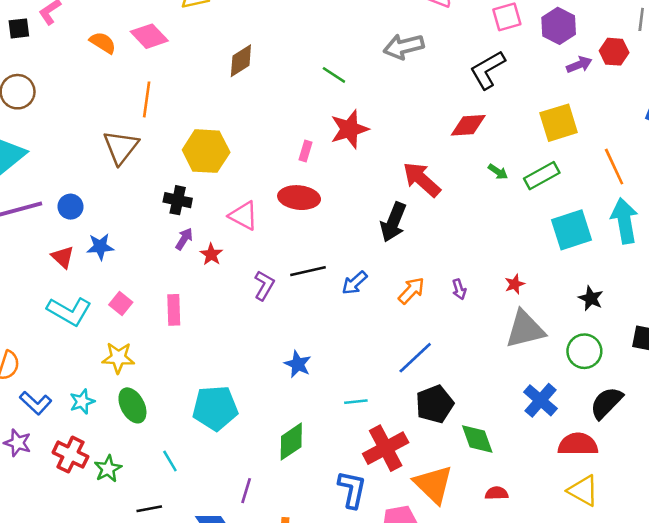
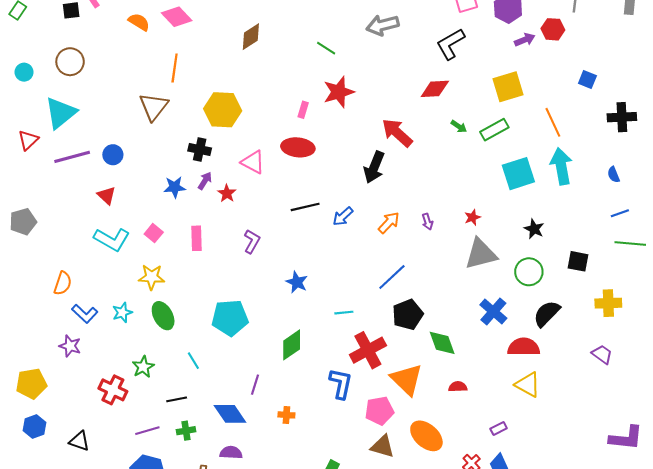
blue star: (100, 247) -> (175, 187), moved
purple L-shape: (264, 285) -> (252, 241), moved
red cross: (70, 455) -> (113, 390), moved

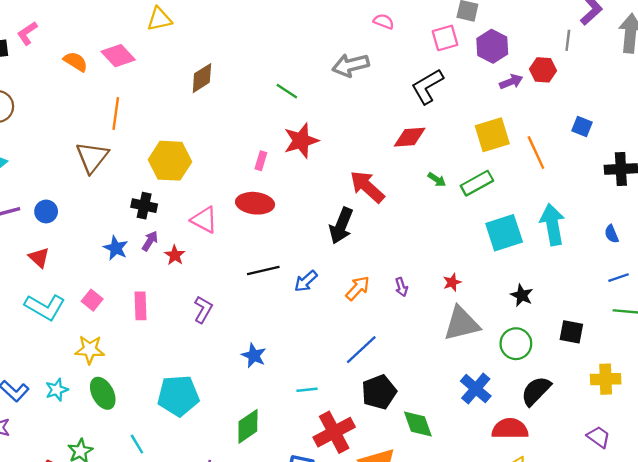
orange line: (553, 122) -> (536, 152), moved
blue star: (175, 187) -> (116, 248), turned 30

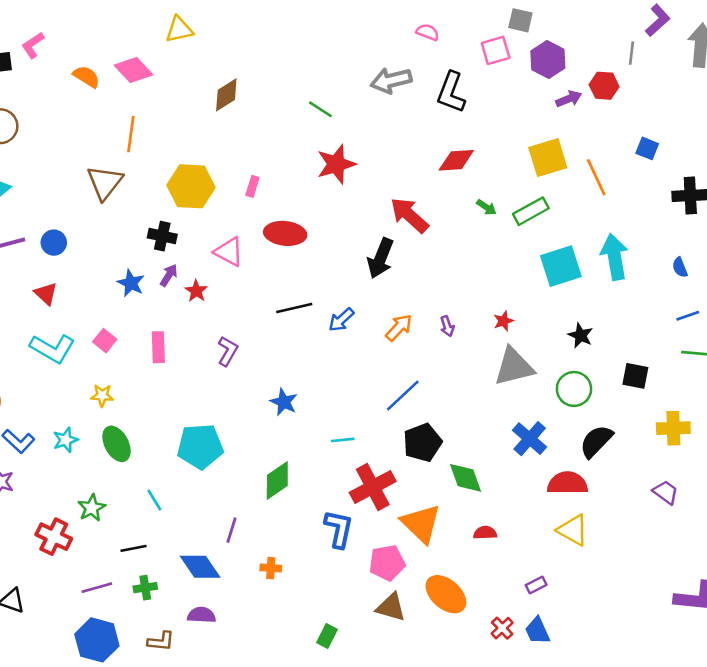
black L-shape: (427, 86) -> (451, 92), moved, turned -39
pink rectangle: (261, 161) -> (252, 186), moved
yellow star: (90, 350) -> (102, 395), size x0.7

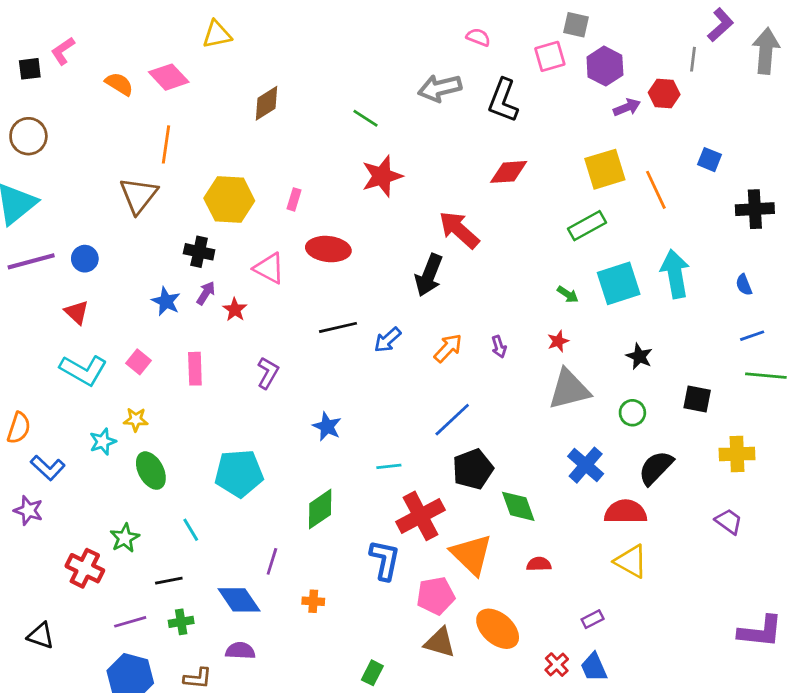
green arrow: (486, 207) -> (568, 294), moved
green circle: (574, 389) -> (632, 413), size x0.7
cyan star: (66, 440) -> (103, 442), moved

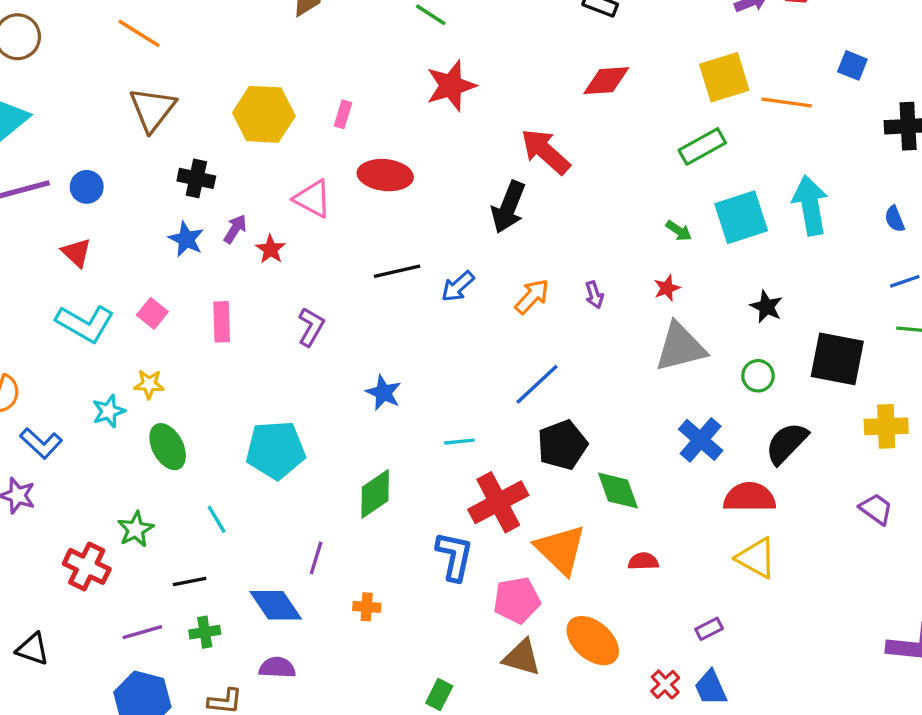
orange line: (166, 144) -> (139, 33), moved, turned -66
orange line: (656, 190) -> (787, 103), turned -57
black cross: (199, 252) -> (196, 178), moved
black square: (697, 399) -> (837, 359), size x1.6

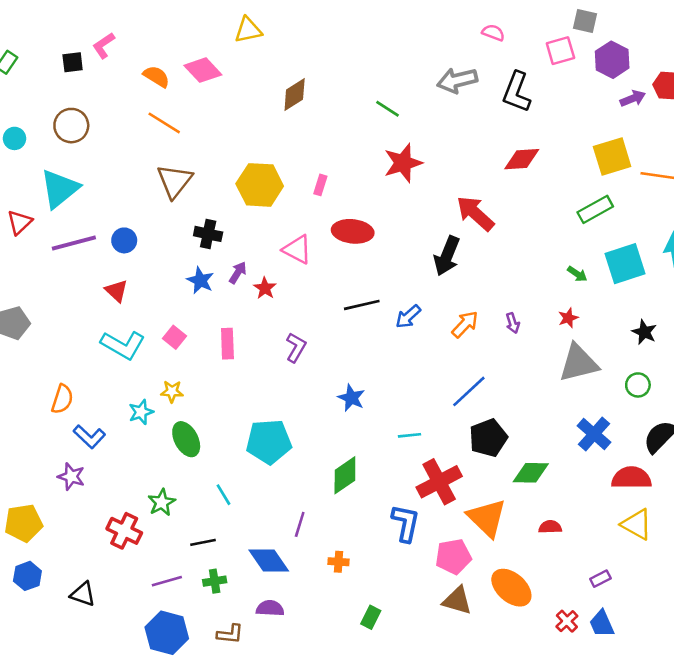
green diamond: (618, 490) -> (531, 473), turned -69
green rectangle: (439, 695) -> (371, 617), moved

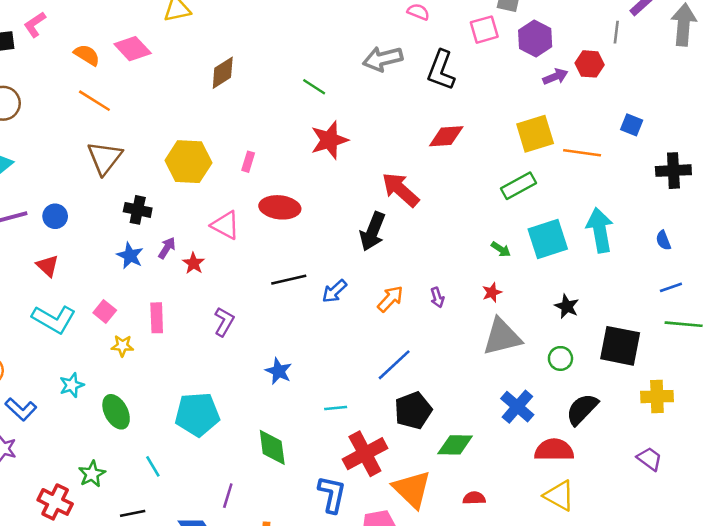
yellow star: (172, 391) -> (122, 346), moved
green diamond: (345, 475) -> (272, 447), turned -63

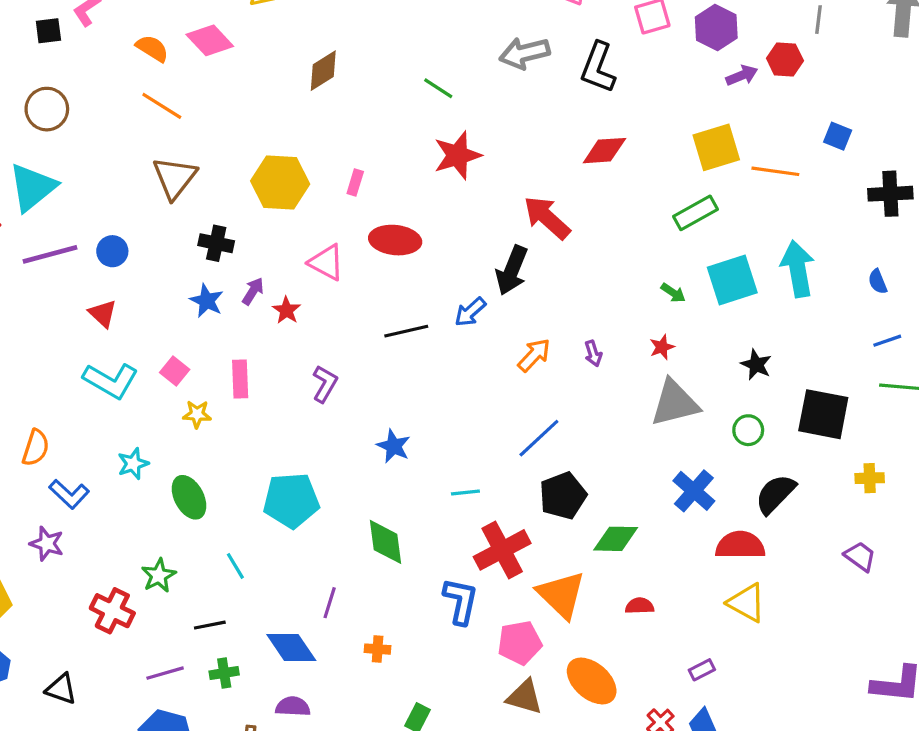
blue arrow: (334, 291) -> (470, 312), moved
yellow cross: (657, 397) -> (870, 478), size x0.7

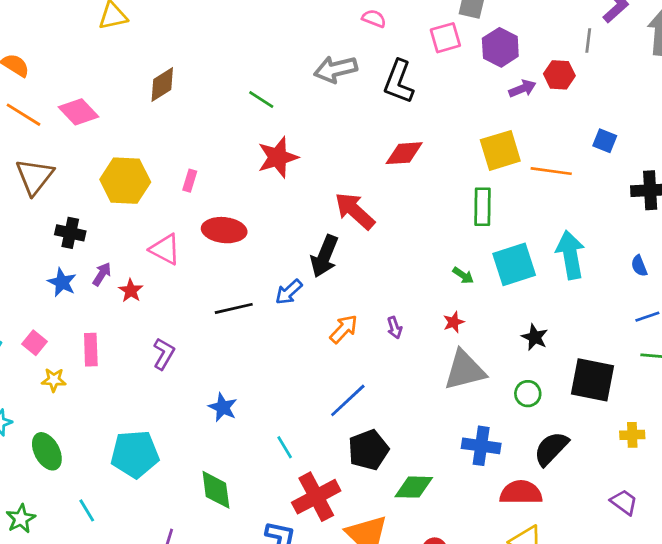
pink diamond: (210, 40) -> (78, 112), moved
green rectangle: (695, 213) -> (482, 207), turned -60
blue cross: (694, 491) -> (481, 446), turned -33
cyan line: (465, 492) -> (285, 447), turned 65

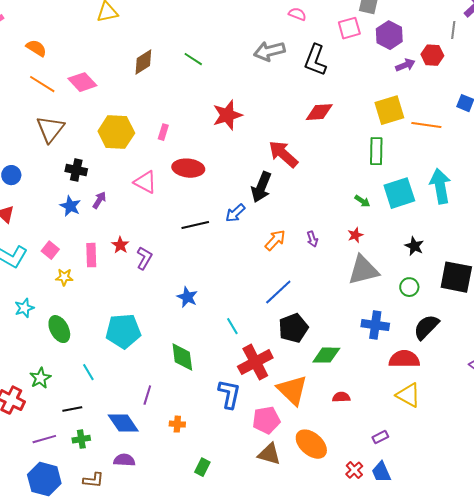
green line: (261, 100) -> (193, 59), moved
red star: (131, 291) -> (120, 245), moved

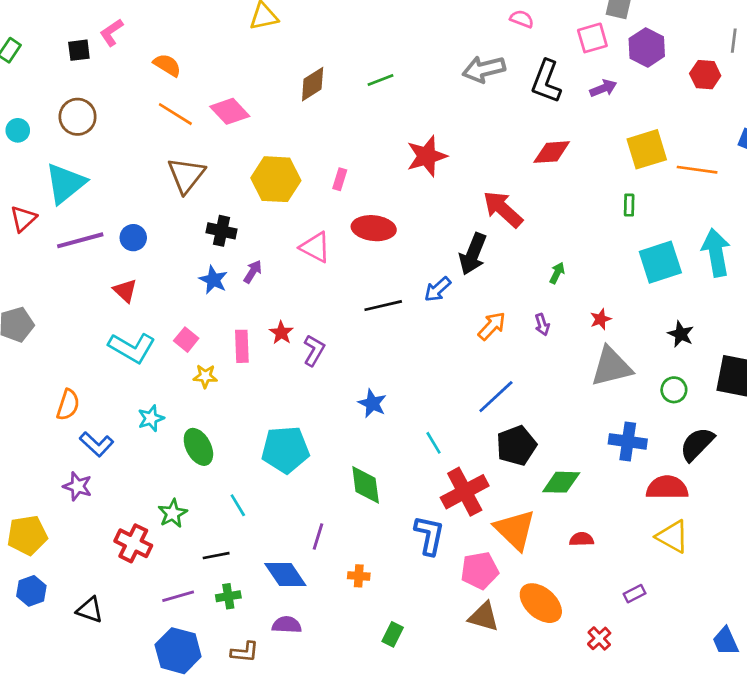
green line: (193, 59) -> (380, 80), turned -54
purple arrow: (405, 65) -> (603, 88), moved
green rectangle: (376, 151) -> (629, 205), size x0.6
green arrow: (362, 201) -> (557, 273), moved, turned -98
blue trapezoid: (381, 472) -> (726, 641), moved

